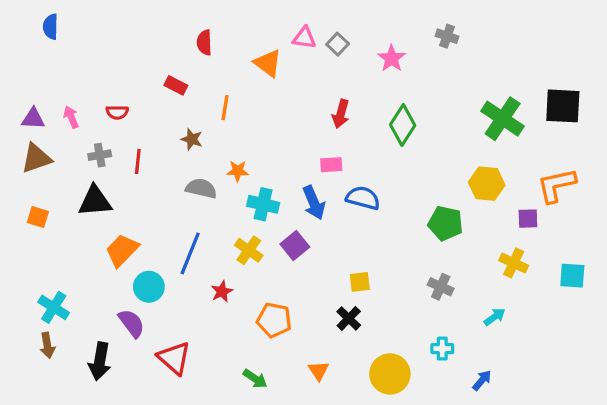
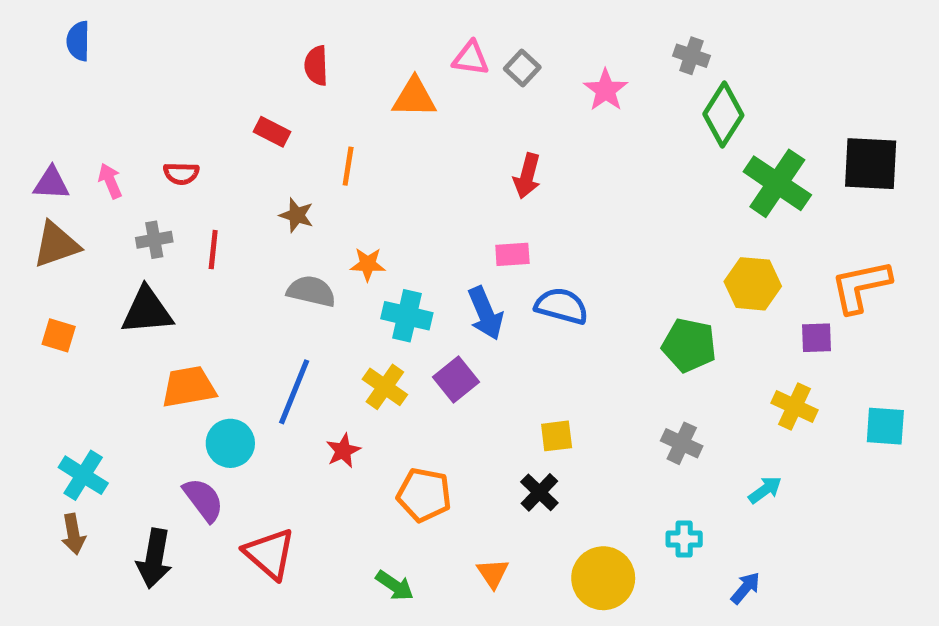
orange triangle: (268, 63) -> (414, 97), turned -36
green diamond: (403, 125) -> (723, 115), moved
orange trapezoid: (122, 250) -> (189, 387), turned 36

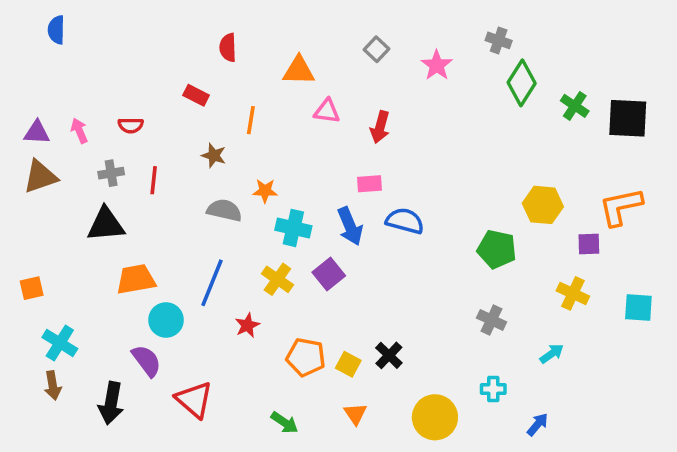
pink triangle: (471, 58) -> (327, 111), moved
green cross: (777, 183) -> (575, 106), moved, size x0.6
orange square: (59, 335) -> (32, 288), moved, turned -30
yellow square: (557, 436) -> (348, 364), moved, turned 35

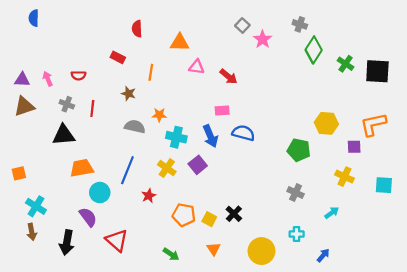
gray square: (377, 49) -> (242, 25), moved
red arrow: (380, 127) -> (229, 77), turned -66
gray cross: (111, 173) -> (67, 104), turned 32

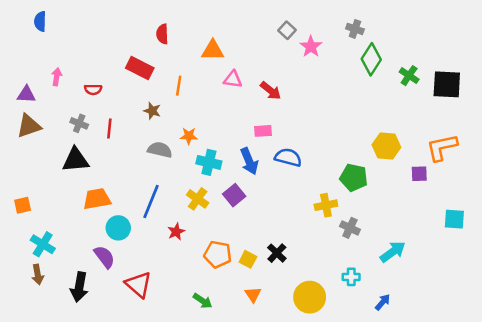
red rectangle: (118, 57) -> (140, 68), size x1.5
pink arrow: (48, 79) -> (57, 77), moved, turned 32
yellow cross: (344, 177) -> (326, 205), moved, turned -36
cyan arrow: (332, 213) -> (393, 252), size x1.5

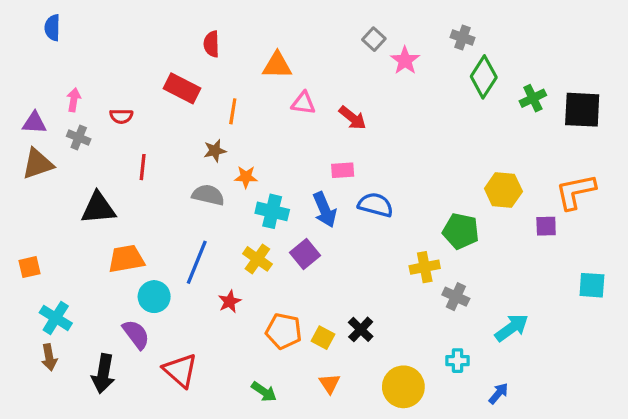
green cross: (409, 76) -> (533, 98), turned 30
brown star: (152, 111) -> (215, 151), moved, turned -30
gray cross: (79, 123) -> (79, 138), moved

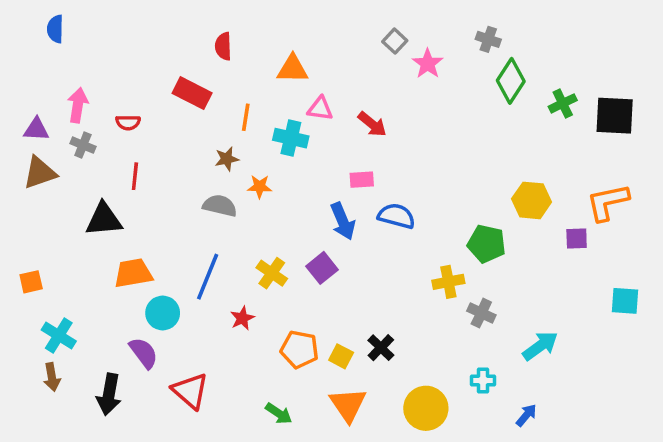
pink arrow: (74, 100) -> (78, 105), size x1.4
red line: (143, 167) -> (135, 176), moved
cyan cross: (272, 211) -> (291, 138), moved
orange triangle: (330, 384) -> (348, 405), size x1.6

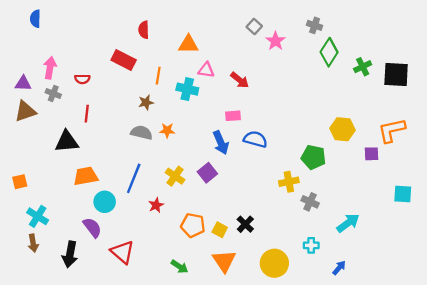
orange star: (260, 187) -> (167, 130), moved

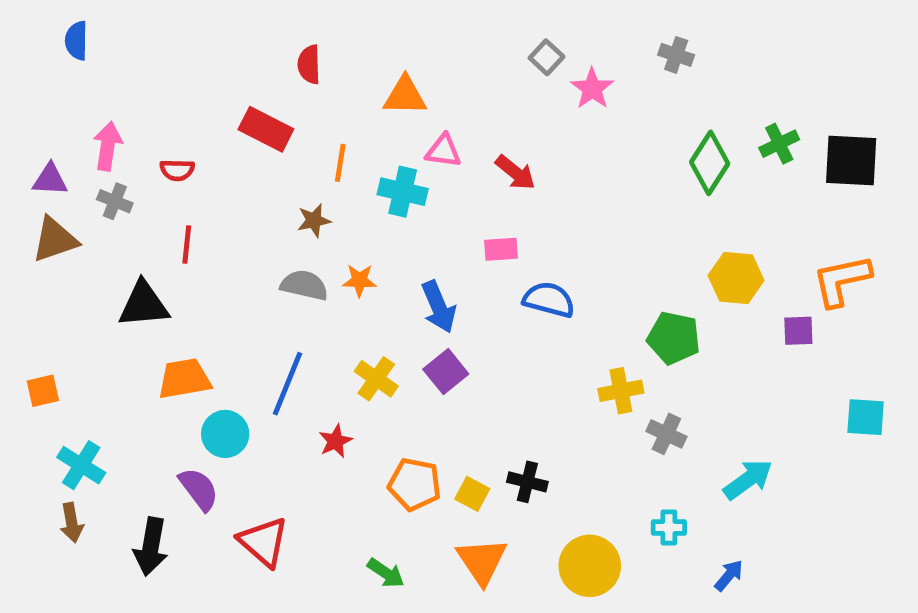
green diamond: (329, 52) -> (710, 163), moved
blue arrow: (221, 143) -> (439, 307), moved
black cross: (245, 224) -> (527, 482), turned -30

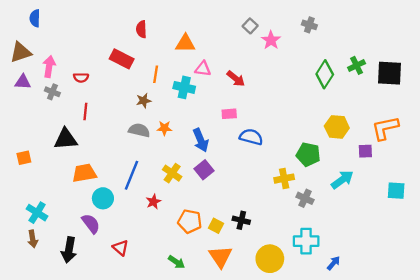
brown triangle: (55, 240) -> (21, 52), moved
orange square: (43, 391) -> (24, 158), moved
cyan arrow: (748, 479) -> (342, 180), moved
cyan cross: (669, 527) -> (306, 241), size x1.6
red triangle: (264, 542) -> (121, 248), size x0.7

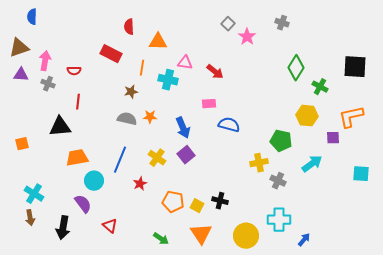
orange triangle: (185, 44) -> (158, 42), moved
green cross: (357, 65) -> (320, 87), moved, turned -35

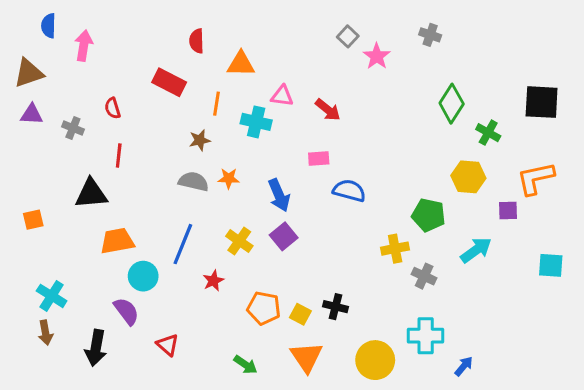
pink arrow: (45, 61) -> (84, 46), moved
red semicircle: (74, 71) -> (113, 108), turned 72

